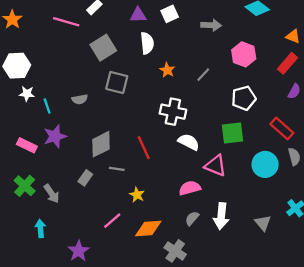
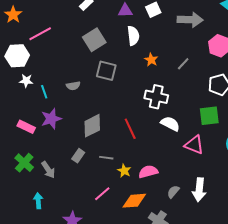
pink line: (66, 22) -> (40, 34), moved, turned -45
gray arrow: (211, 25) -> (190, 20), size x1.4
gray line: (117, 169) -> (106, 158), moved
pink semicircle: (190, 188) -> (148, 172), moved

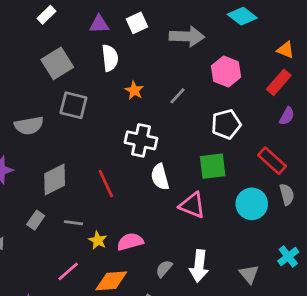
gray semicircle: (73, 86) -> (29, 126), size x1.5
white semicircle: (170, 124) -> (160, 177), turned -132

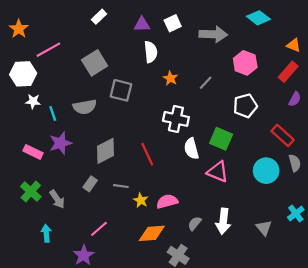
gray square: (57, 63) -> (95, 63), moved
green square: (213, 166) -> (221, 139), moved, turned 30
pink line: (68, 271) -> (99, 229), moved

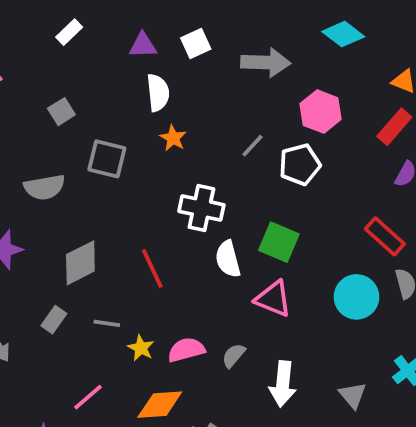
gray square: (95, 63) -> (61, 112), size x0.6
orange star: (170, 78) -> (173, 138), moved
white pentagon: (245, 106) -> (300, 165), moved
gray semicircle: (195, 223) -> (234, 356), moved
pink line: (99, 229) -> (88, 397), moved

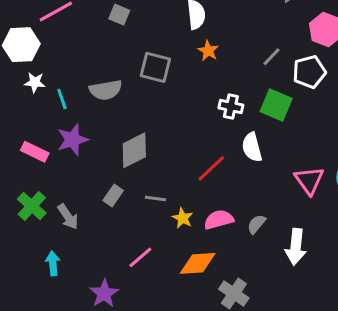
gray square: (61, 112) -> (119, 15), moved, turned -35
white cross: (201, 208) -> (231, 107), size x0.7
green square: (279, 242) -> (276, 105), moved
red line: (152, 269) -> (211, 168), moved, turned 72
pink triangle: (273, 299) -> (309, 180), moved, turned 32

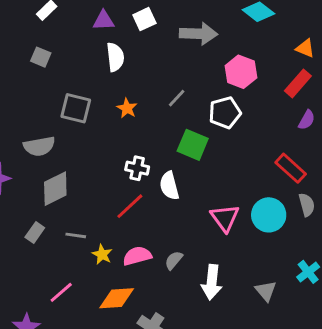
orange star: (208, 51) -> (127, 108), moved
gray line: (272, 57) -> (177, 98), moved
gray semicircle: (106, 90) -> (39, 146), moved
white cross: (231, 107) -> (137, 168), moved

